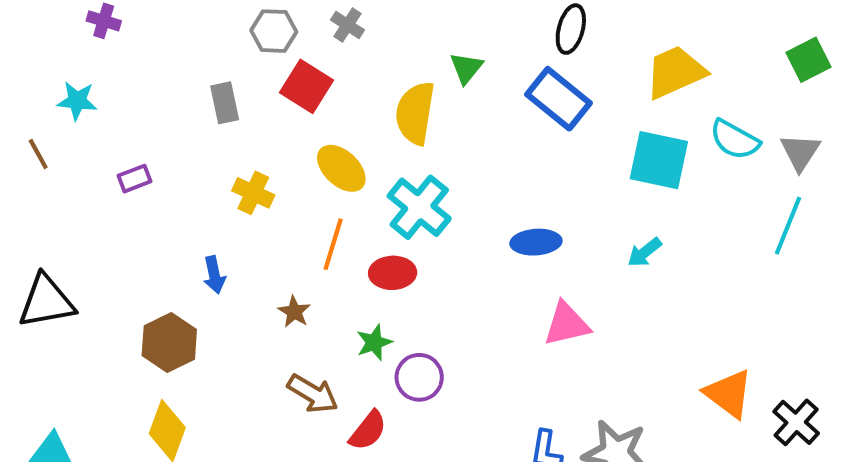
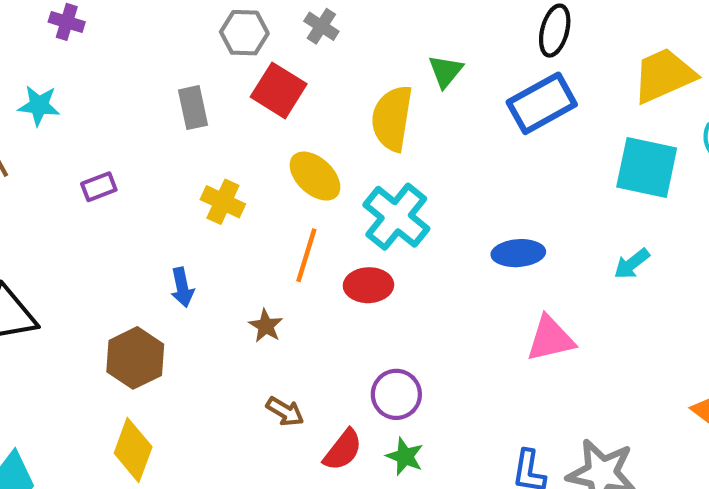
blue rectangle: (558, 99) -> (542, 103), turned -68
green star: (374, 342) -> (405, 456), moved, turned -30
brown arrow: (313, 394) -> (285, 411), size x0.7

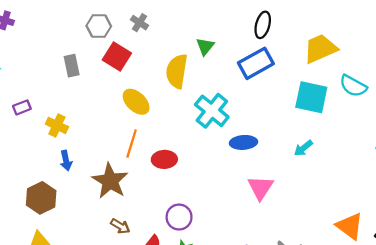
yellow cross: (223, 202) -> (57, 125), moved
cyan cross: (396, 217) -> (212, 111), moved
brown star: (266, 326) -> (110, 181), size x2.0
pink triangle: (550, 339) -> (260, 188), turned -44

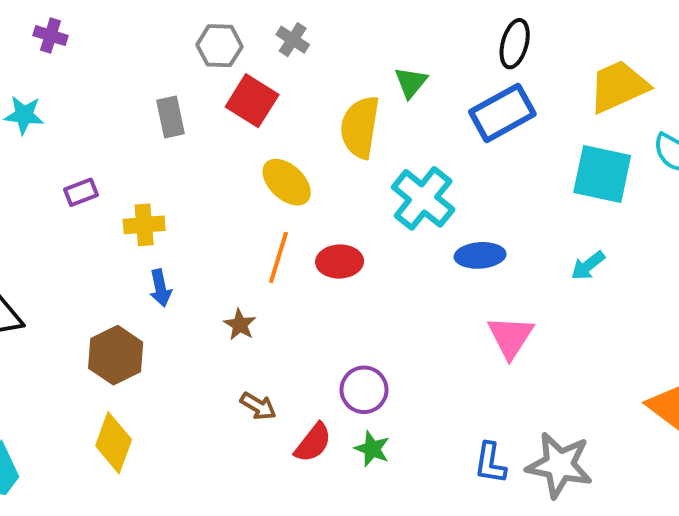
yellow cross: (57, 125) -> (144, 225), turned -30
red ellipse: (164, 159) -> (340, 262), moved
brown star: (110, 181) -> (240, 325), size x0.5

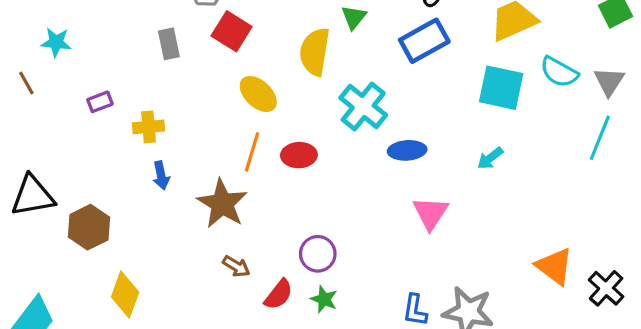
brown star: (240, 325) -> (222, 204), size x2.0
brown hexagon: (116, 355) -> (89, 227), moved

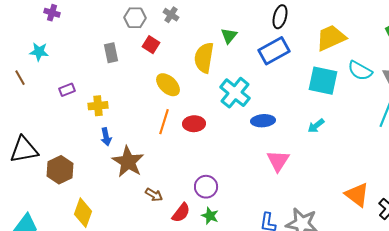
red square: (232, 31) -> (151, 45), size x0.7
brown star: (222, 204) -> (128, 162), moved

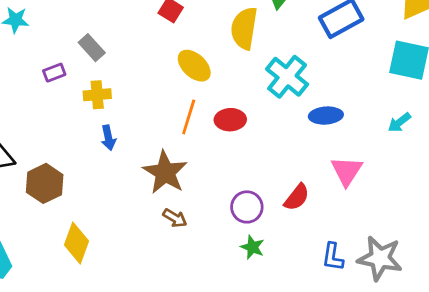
gray rectangle: (111, 53) -> (92, 48), moved, turned -30
brown star: (128, 162) -> (165, 172), moved
red semicircle: (181, 213) -> (297, 197), moved

